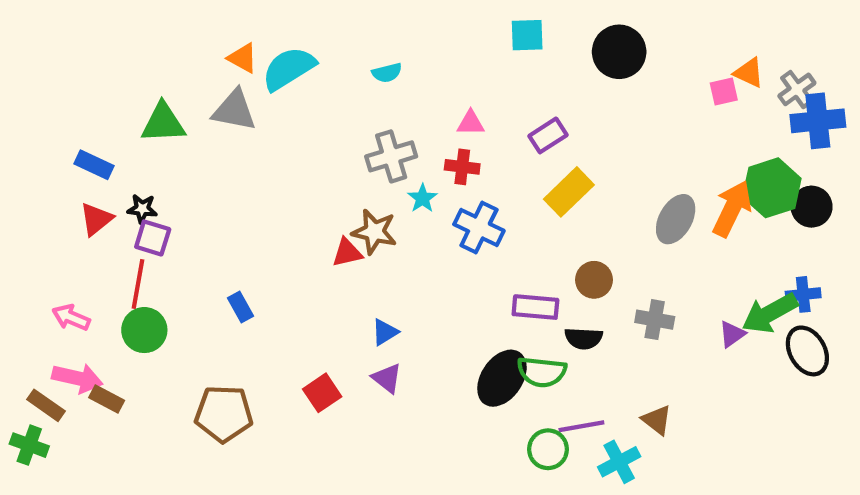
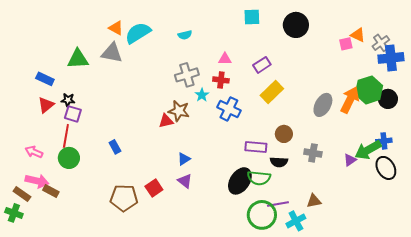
brown pentagon: (224, 414) -> (124, 198), moved
brown triangle: (657, 420) -> (314, 201), turned -49
green circle: (548, 449) -> (262, 215), size x1.5

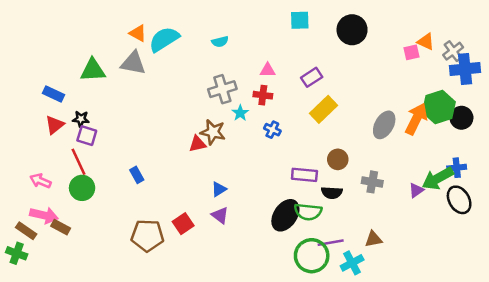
blue cross: (229, 109) -> (272, 130), size x0.6
red line: (66, 136) -> (78, 162), turned -35

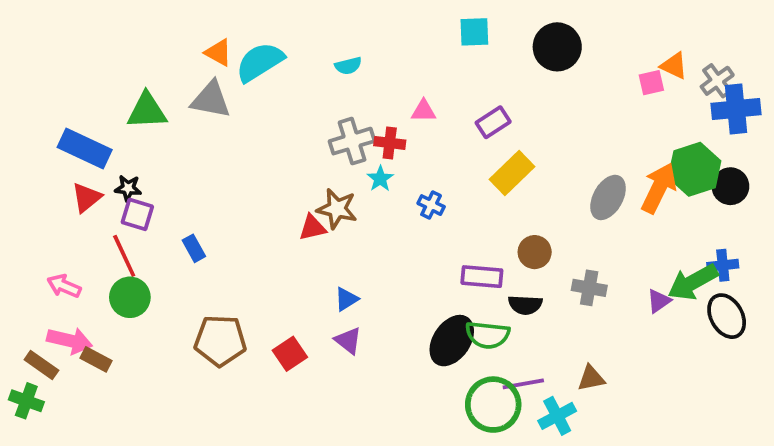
blue rectangle: (53, 94) -> (85, 149), size x1.5
red cross: (263, 95) -> (390, 143), moved
blue rectangle: (137, 175) -> (194, 248), moved
brown pentagon: (147, 235) -> (220, 341), moved

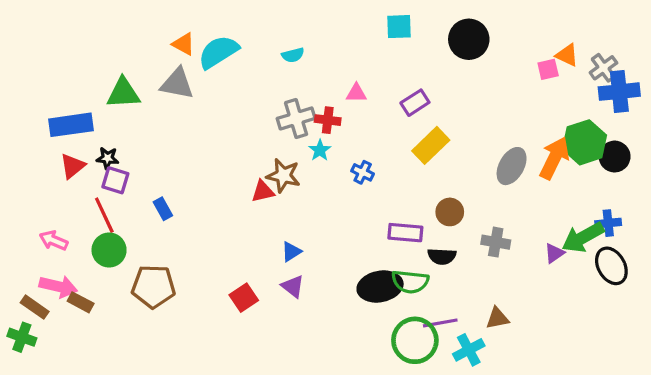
blue rectangle: (85, 149) -> (71, 125), turned -33
brown pentagon: (220, 341) -> (153, 286), moved
black ellipse: (452, 341) -> (380, 286), turned 45

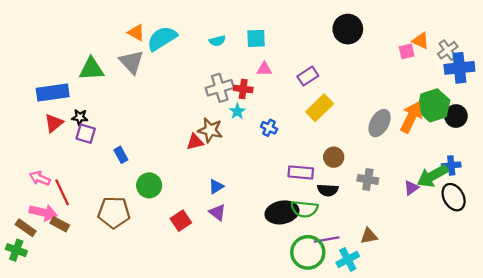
cyan square: (399, 27) -> (256, 38), moved
gray triangle: (177, 84) -> (131, 62), turned 36
red line: (104, 215) -> (62, 192), moved
green circle: (109, 250) -> (149, 185), moved

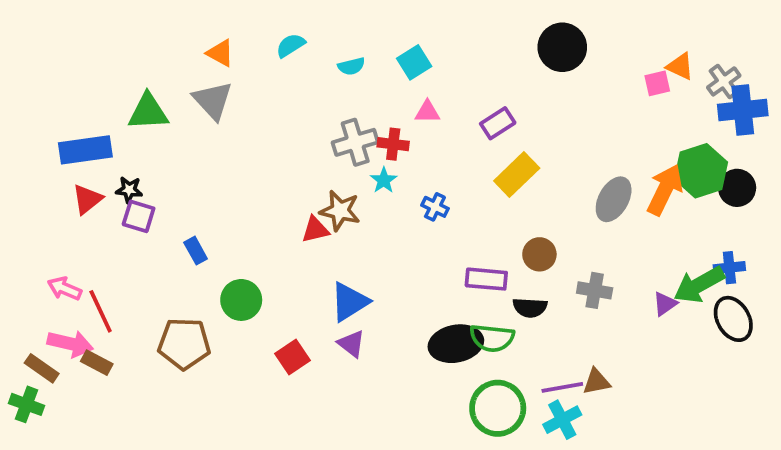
cyan semicircle: (162, 38) -> (291, 45), moved, size x0.6
cyan square: (256, 38) -> (414, 62), turned -30
blue triangle: (216, 187) -> (349, 302), size x1.6
purple line: (327, 239) -> (562, 387), moved

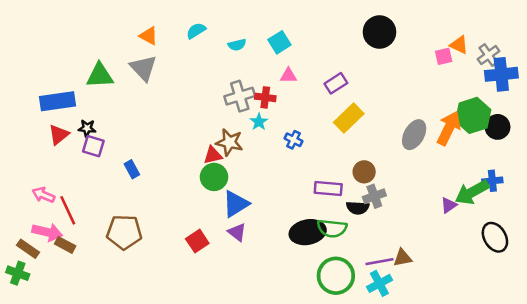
gray cross: (595, 290) -> (374, 196), moved, turned -30
green circle: (241, 300) -> (214, 177), moved
black ellipse: (733, 319) -> (495, 237), moved

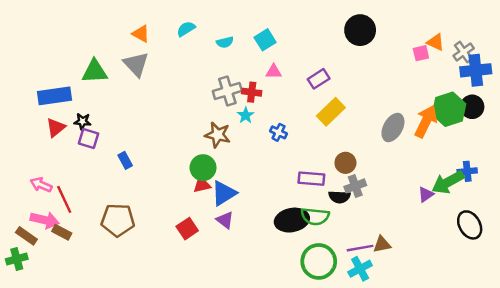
black circle: (497, 127) -> (472, 107), moved
red triangle: (213, 155) -> (202, 185), moved
green cross: (18, 273) -> (17, 259), turned -35

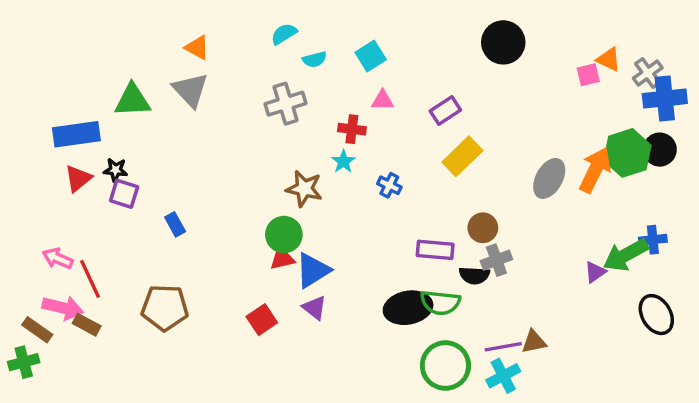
cyan semicircle: (186, 29) -> (284, 34), moved
gray cross: (227, 91) -> (286, 104), moved

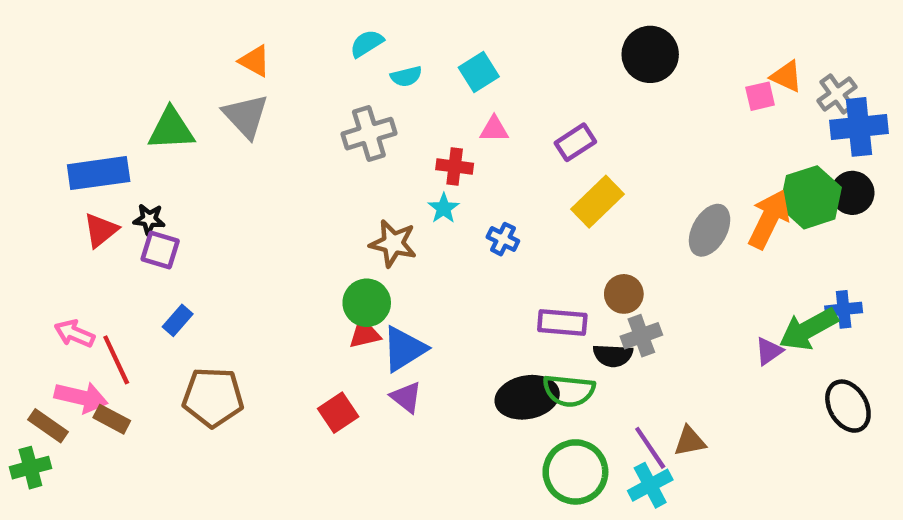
blue rectangle: (175, 224) -> (178, 320), moved, turned 70
purple line: (503, 347) -> (650, 448), turned 66

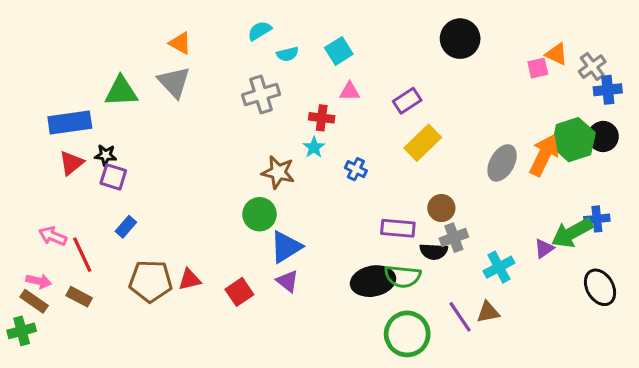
blue cross: (859, 127) -> (608, 90), size x0.7
red triangle: (364, 334) -> (190, 280), moved
pink arrow: (81, 397) -> (39, 281), moved, size x0.7
cyan cross: (650, 485) -> (499, 267), moved

